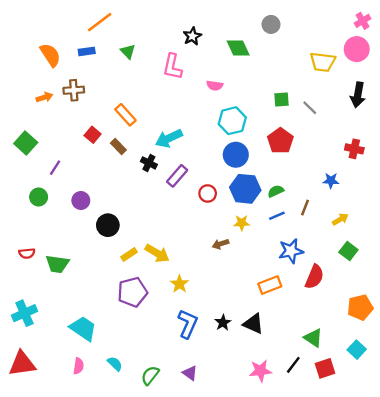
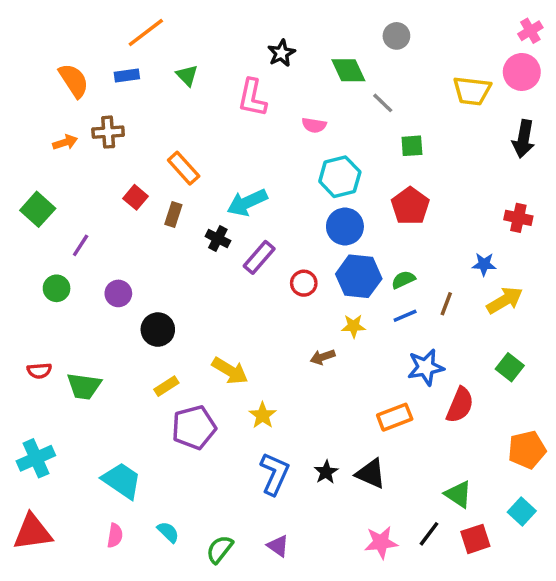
gray line: (310, 108) -> (383, 103), moved
brown rectangle: (118, 147) -> (173, 214), turned 63
yellow arrow: (340, 219) -> (505, 300), moved, size x1.5
yellow rectangle: (129, 255) -> (166, 386), moved

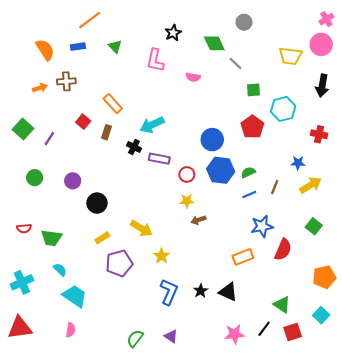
cyan hexagon: (340, 177) -> (283, 109), moved
purple line: (81, 245) -> (49, 139), moved
purple rectangle: (259, 257) -> (159, 159), turned 60
yellow star: (354, 326) -> (187, 201), moved
cyan semicircle: (168, 532) -> (60, 270), moved

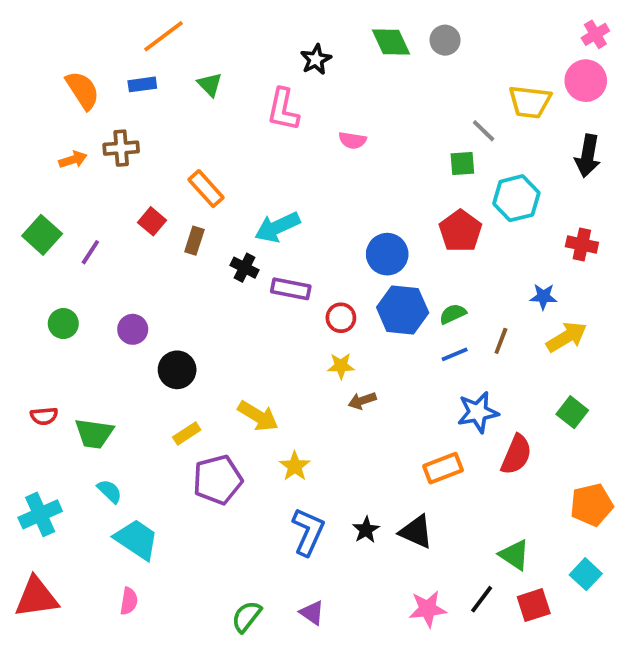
green diamond: (214, 43) -> (391, 42), moved
gray line: (236, 63) -> (484, 131), moved

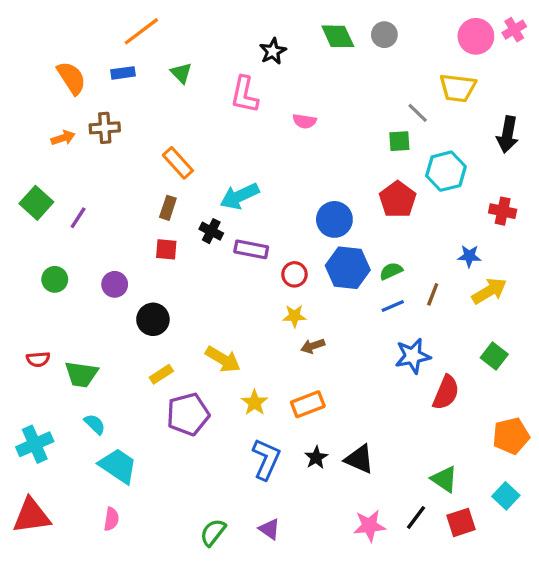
pink circle: (586, 81) -> (476, 36), moved
red square: (152, 221) -> (166, 249), moved, turned -35
orange rectangle: (443, 468) -> (308, 404), moved

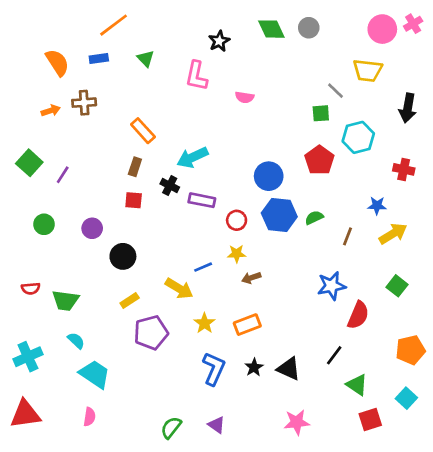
blue line: (393, 306) -> (203, 267), moved
black line: (416, 517) -> (334, 355), moved

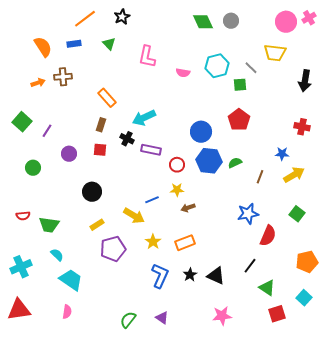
black star: (219, 41) -> (122, 17), moved
cyan hexagon: (358, 137) -> (217, 66), moved
purple circle: (92, 228) -> (69, 154), moved

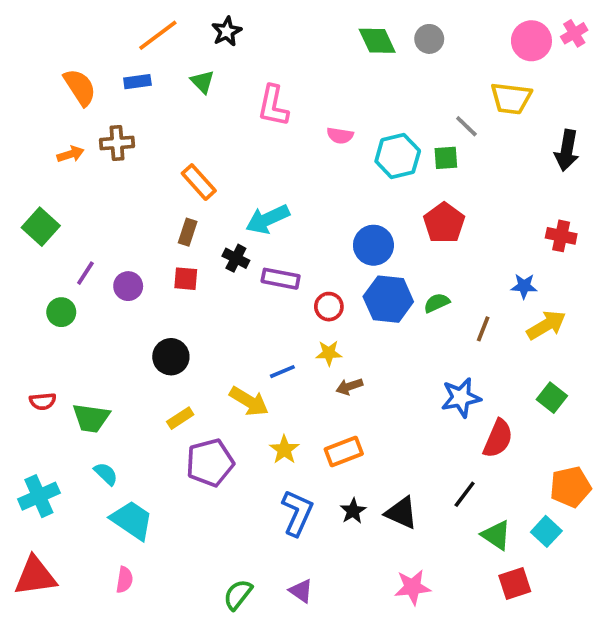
cyan hexagon: (217, 66) -> (398, 156), moved
purple line: (47, 131) -> (85, 273), moved
cyan square: (304, 298) -> (546, 531), moved

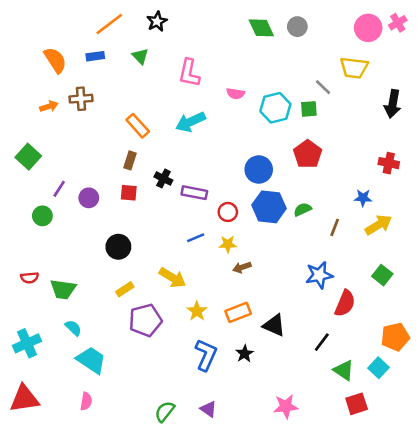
cyan arrow: (268, 219) -> (190, 122), moved
blue line: (282, 372) -> (196, 238), moved
black triangle: (401, 513) -> (274, 325), moved

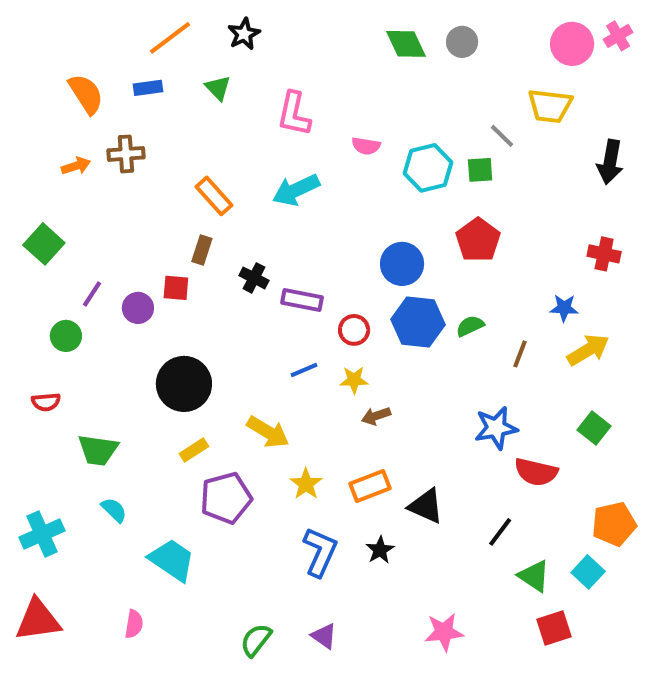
red square: (129, 193) -> (176, 288), moved
black circle: (118, 247) -> (184, 384), size x1.4
red semicircle: (30, 278) -> (46, 402), moved
red semicircle: (345, 303) -> (536, 472), turned 80
cyan trapezoid: (91, 360) -> (172, 560), moved

